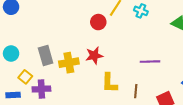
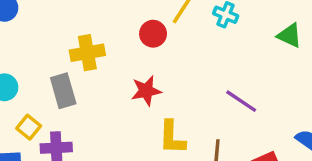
purple line: (150, 62) -> (241, 101), turned 36
yellow cross: (69, 63) -> (87, 53), moved

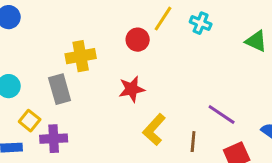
purple line: (241, 101) -> (222, 115), moved
yellow L-shape: (172, 137) -> (154, 130), turned 40

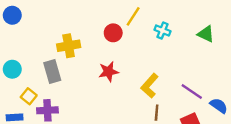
cyan cross: (201, 23) -> (162, 31), moved
purple line: (222, 115) -> (192, 92), moved
yellow L-shape: (154, 130) -> (150, 86), moved

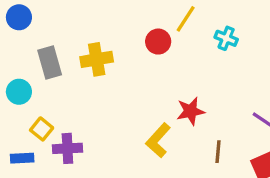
gray rectangle: (52, 72) -> (50, 63), moved
red star: (108, 72) -> (191, 111), moved
yellow L-shape: (150, 86) -> (158, 140), moved

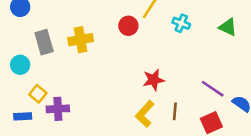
yellow L-shape: (158, 140) -> (145, 114), moved

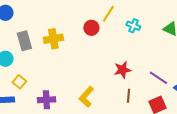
red star: (154, 80) -> (122, 70), moved
purple cross: (58, 109) -> (46, 100), moved
yellow L-shape: (145, 114) -> (86, 97), moved

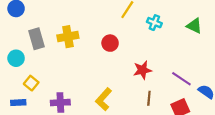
red circle: (91, 28) -> (110, 43), moved

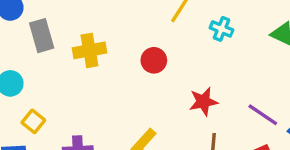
gray rectangle: (37, 39) -> (42, 36), moved

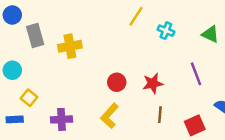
red circle: (154, 60) -> (117, 82), moved
purple line: (263, 115) -> (196, 74), moved, turned 35

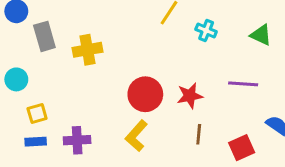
purple line: (196, 74) -> (243, 84), turned -65
red circle: (117, 82) -> (145, 94), size x1.5
yellow square: (29, 98) -> (37, 114), turned 35
blue rectangle: (15, 119) -> (36, 142), moved

